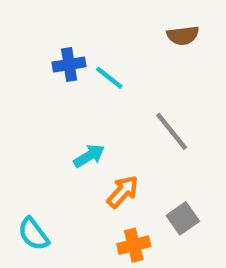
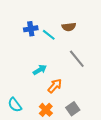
brown semicircle: (183, 35) -> (69, 27), moved
gray square: (183, 218) -> (73, 109), moved
orange cross: (134, 245) -> (46, 110), moved, turned -32

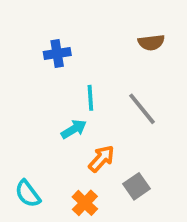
brown semicircle: (69, 27) -> (151, 42), moved
cyan line: (49, 35) -> (90, 98), moved, turned 48
gray square: (73, 109) -> (136, 186), moved

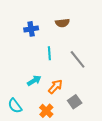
brown semicircle: (151, 42) -> (62, 23), moved
cyan arrow: (74, 129) -> (34, 81), moved

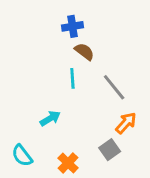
brown semicircle: (62, 23) -> (84, 52), moved, turned -136
blue cross: (31, 29) -> (72, 26), moved
orange arrow: (55, 87) -> (126, 123), moved

